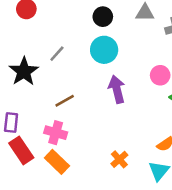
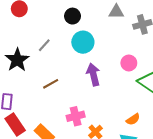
black circle: (103, 17) -> (72, 16), moved
pink cross: (56, 133) -> (76, 116), moved, turned -30

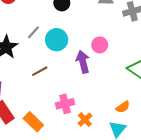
cyan circle: (83, 42) -> (57, 40), moved
pink circle: (129, 63) -> (100, 45), moved

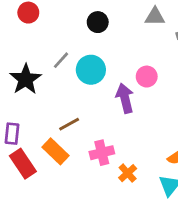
brown line: (40, 71) -> (69, 124), moved
orange rectangle: (33, 122) -> (56, 151), moved

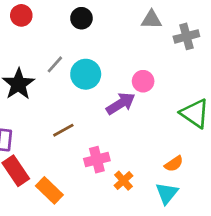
black circle: (98, 22) -> (81, 18), moved
purple arrow: (125, 98) -> (121, 104), turned 72
orange rectangle: (56, 151) -> (49, 190), moved

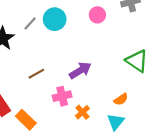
cyan circle: (86, 74) -> (55, 19), moved
pink circle: (143, 81) -> (97, 15), moved
purple arrow: (121, 104) -> (80, 70), moved

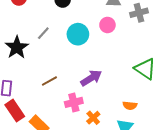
cyan circle: (55, 19) -> (78, 34), moved
orange semicircle: (121, 99) -> (130, 105), turned 40

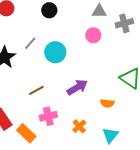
cyan circle: (78, 34) -> (55, 52), moved
pink cross: (74, 102) -> (48, 116), moved
orange semicircle: (130, 105) -> (107, 103), moved

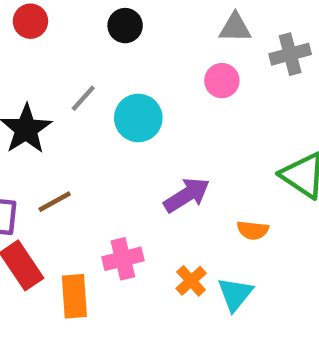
brown line: (36, 90) -> (55, 202), moved
orange rectangle: (26, 133) -> (74, 296), turned 42
cyan triangle: (110, 135) -> (235, 294), moved

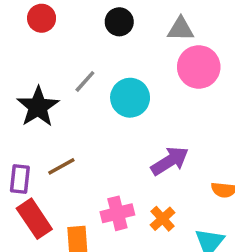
gray triangle: (235, 28) -> (181, 29), moved
pink circle: (222, 81) -> (199, 67), size x1.5
orange cross: (191, 281) -> (163, 219), moved

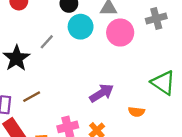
cyan circle: (130, 98) -> (81, 27), moved

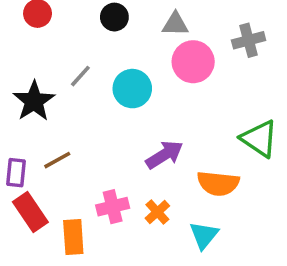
cyan circle: (81, 27) -> (132, 89), moved
orange semicircle: (136, 112) -> (218, 183), size x1.6

